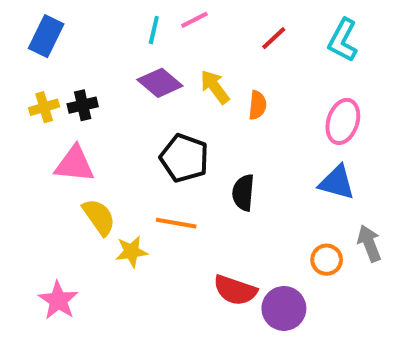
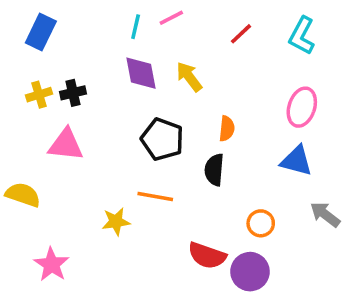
purple diamond: (160, 83) -> (141, 73), turned 39
orange semicircle: (257, 105) -> (227, 129), moved
yellow semicircle: (99, 217) -> (23, 195), moved, turned -36
gray arrow: (369, 243) -> (325, 214), turned -32
orange circle: (327, 260) -> (261, 223), moved

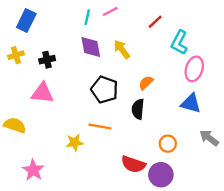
cyan L-shape: (302, 36) -> (179, 42), moved
yellow cross: (39, 95) -> (16, 55), moved
orange semicircle: (227, 129) -> (146, 83), turned -140

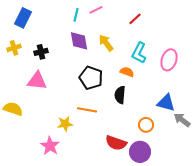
cyan L-shape: (179, 42) -> (139, 53), moved
orange semicircle: (146, 83) -> (127, 72), turned 64
blue triangle: (191, 103) -> (166, 103), moved
pink star: (33, 170) -> (50, 146), moved

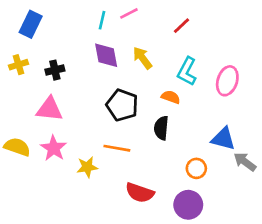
red semicircle: (116, 143) -> (140, 193), moved
pink star: (50, 146) -> (54, 148), moved

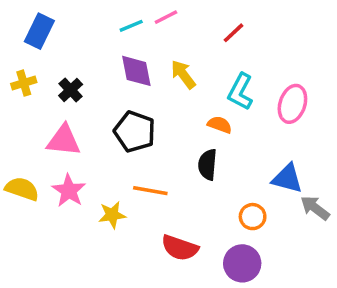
cyan line: (102, 20) -> (131, 26), turned 54
black cross: (55, 70) -> (71, 90), turned -30
black pentagon: (122, 105) -> (135, 132), moved

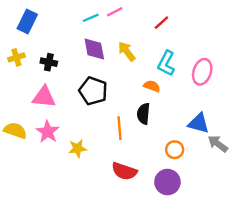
black cross: (71, 90) -> (49, 62), turned -35
orange line: (150, 191) -> (119, 128), moved, turned 75

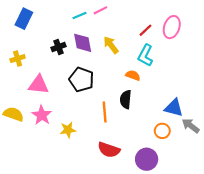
red line: (161, 23) -> (146, 30), moved
yellow cross: (16, 57) -> (18, 59), moved
black cross: (49, 62) -> (58, 47), moved, turned -32
pink ellipse: (202, 72) -> (172, 27), moved
orange circle: (175, 150) -> (162, 131), moved

